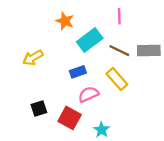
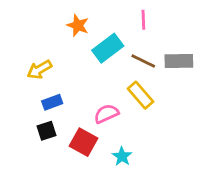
blue rectangle: (78, 72) -> (52, 102), moved

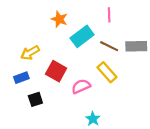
blue rectangle: (52, 102) -> (21, 78), moved
red square: (84, 142) -> (56, 71), moved

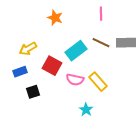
cyan rectangle: (82, 36) -> (76, 51), moved
yellow rectangle: (107, 72) -> (98, 82), moved
pink semicircle: (81, 86) -> (75, 80), turned -144

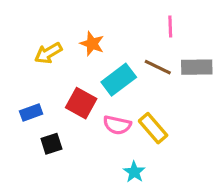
pink line: (101, 14) -> (170, 26), moved
orange star: (55, 18) -> (92, 44), moved
yellow arrow: (28, 49) -> (48, 53), moved

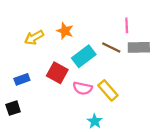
pink line: (170, 26) -> (127, 25), moved
black square: (51, 144) -> (13, 108), moved

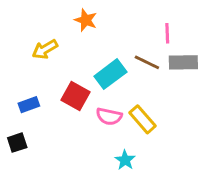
orange star: (65, 31) -> (86, 20), moved

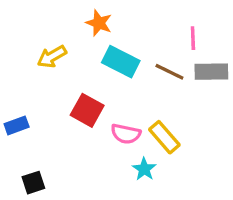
cyan rectangle: (110, 74) -> (121, 62), moved, turned 64
blue rectangle: (29, 105) -> (17, 125), moved
black square: (17, 143) -> (33, 183), moved
cyan star: (125, 160) -> (144, 169), moved

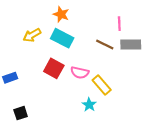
cyan rectangle: (121, 62) -> (62, 38), moved
pink semicircle: (126, 134) -> (80, 73), moved

